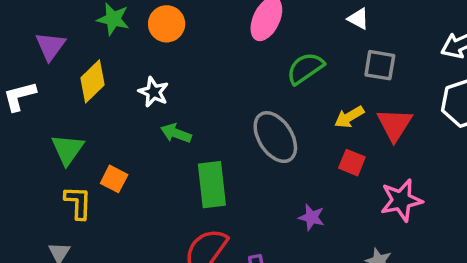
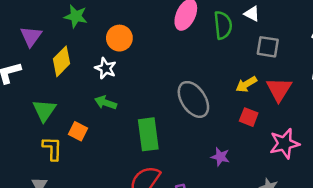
orange circle: (167, 24) -> (119, 38), moved
green semicircle: (305, 68) -> (223, 25), moved, turned 120
green arrow: (176, 133) -> (106, 103), moved

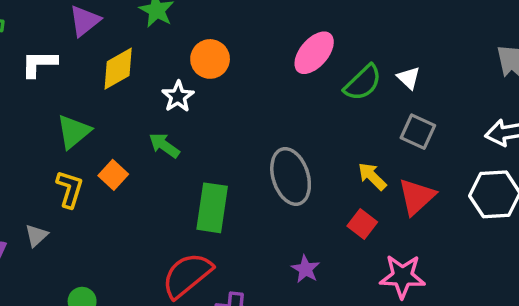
green semicircle: (223, 25) -> (363, 83), turned 36
yellow arrow: (246, 84) -> (372, 176), turned 60

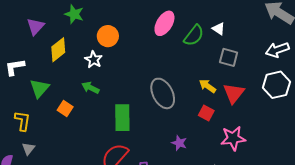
white L-shape: (39, 64) -> (15, 67), moved
yellow L-shape: (70, 189) -> (22, 121), moved

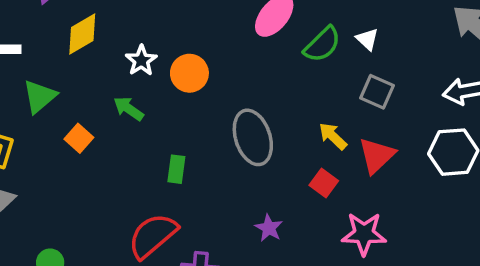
orange circle: (108, 36) -> (189, 73), moved
green rectangle: (122, 118) -> (176, 169), size x0.6

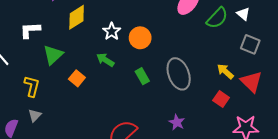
red triangle: (377, 156) -> (251, 82), turned -30
green rectangle: (176, 169) -> (142, 76), moved, turned -35
purple star: (269, 228) -> (177, 122), moved

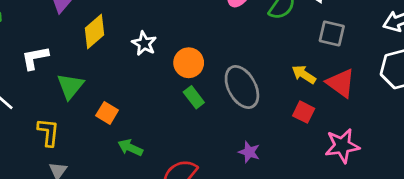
orange circle: (140, 38) -> (189, 63), moved
green arrow: (105, 60) -> (130, 148), moved

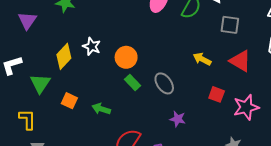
yellow diamond: (94, 32) -> (64, 56), moved
yellow arrow: (304, 74) -> (202, 59), moved
gray ellipse: (242, 87) -> (164, 83), moved, size x0.7
red square: (304, 112) -> (217, 94), moved
green arrow: (130, 148) -> (101, 109), moved

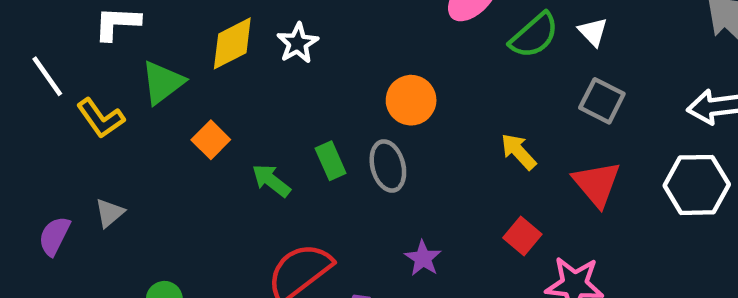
orange circle: (126, 57) -> (411, 100), moved
green rectangle: (133, 83) -> (331, 161), moved
gray ellipse: (164, 83) -> (388, 166), moved
yellow L-shape: (27, 119) -> (100, 118), moved, turned 125

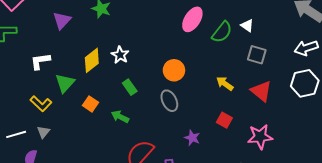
white line: (47, 76) -> (16, 134), moved, turned -60
green rectangle: (331, 161) -> (130, 87), moved
gray triangle: (110, 213) -> (43, 132), moved
red square: (522, 236) -> (224, 120), moved

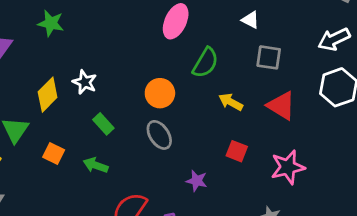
green semicircle: (222, 32) -> (205, 63), moved

